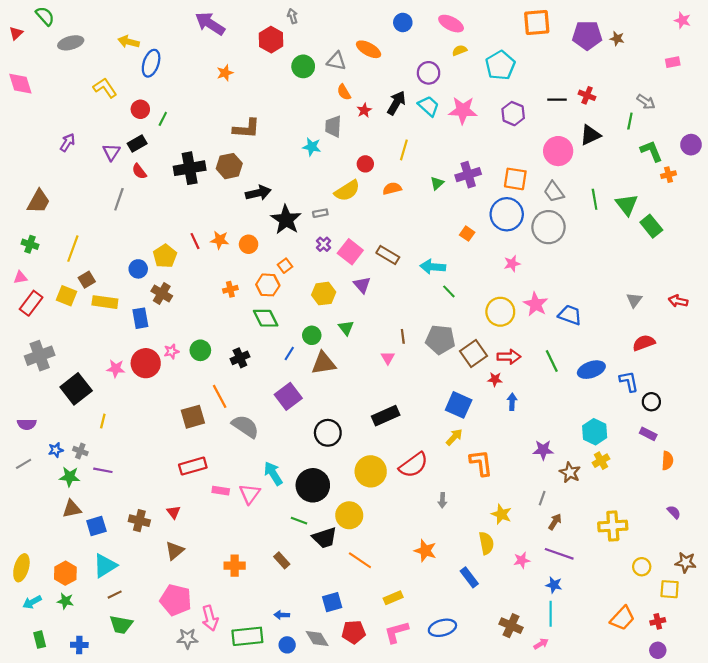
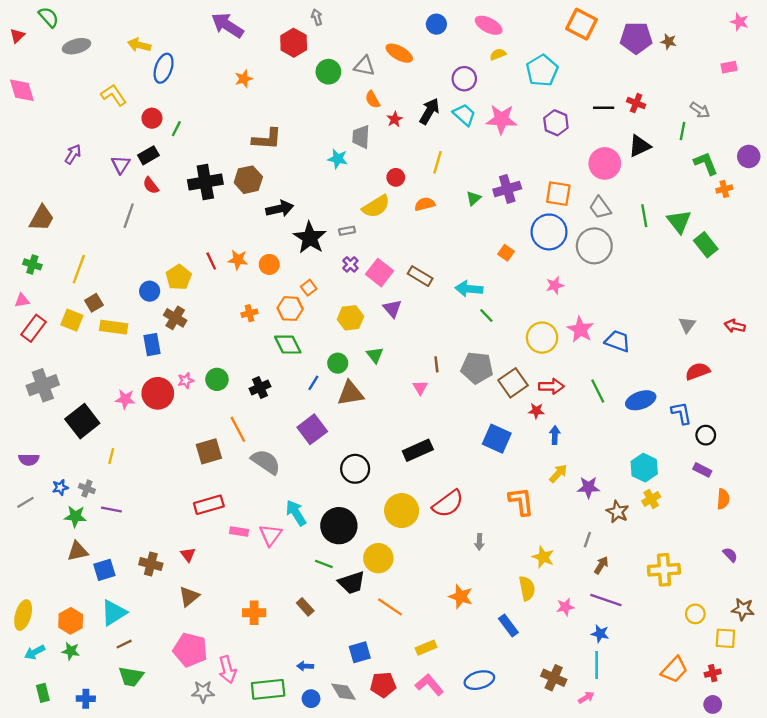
orange square: (537, 22) -> (582, 24), turned 32
yellow arrow: (454, 437) -> (558, 473), moved
pink L-shape: (396, 632) -> (429, 685), turned 65

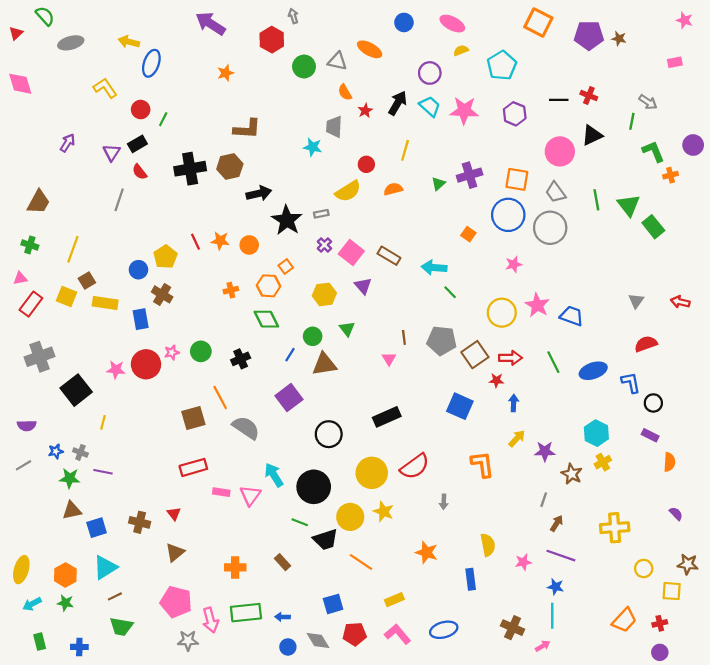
yellow star: (543, 557) -> (384, 512), moved
blue rectangle: (508, 626) -> (471, 579), turned 30
green rectangle: (268, 689) -> (246, 613), moved

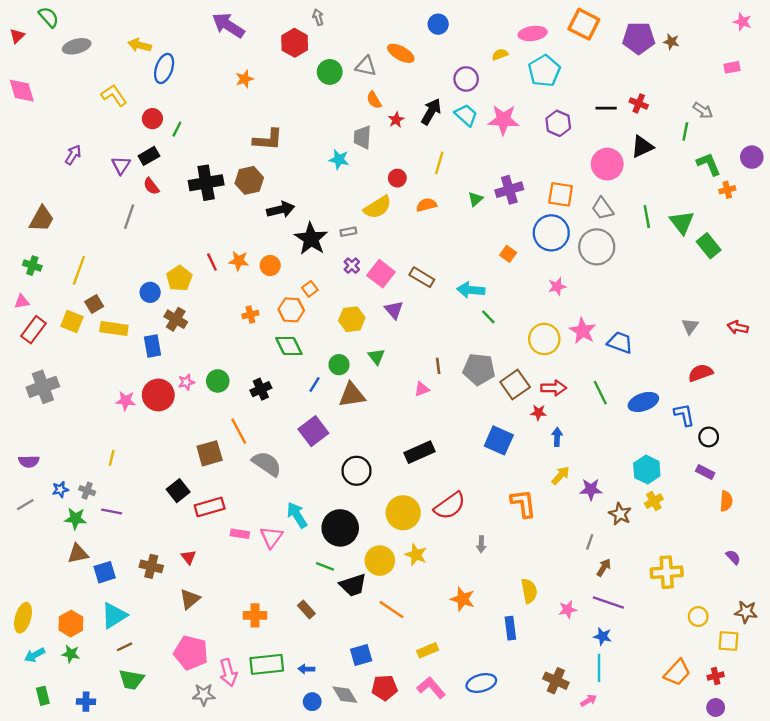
pink ellipse: (452, 24) -> (533, 33), moved, turned -35
pink triangle: (389, 359) -> (422, 389), turned 40
black square: (76, 390) -> (178, 491), moved, size x0.7

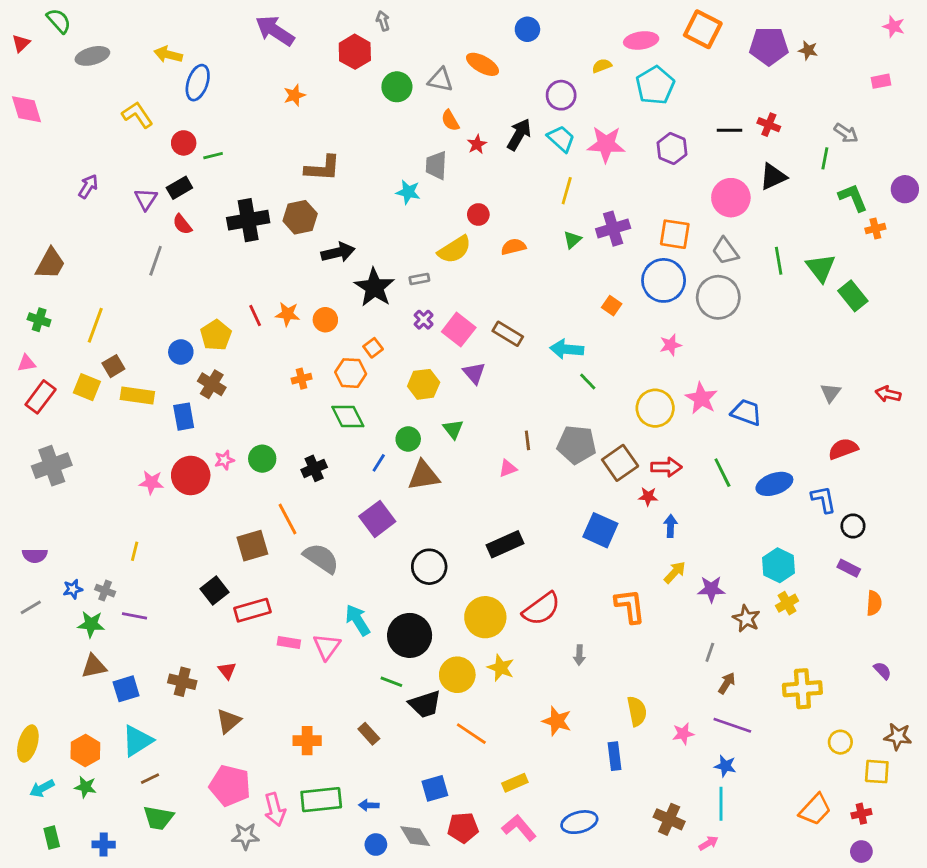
green line: (177, 129) -> (213, 156), turned 49
yellow line: (439, 163) -> (567, 191), moved

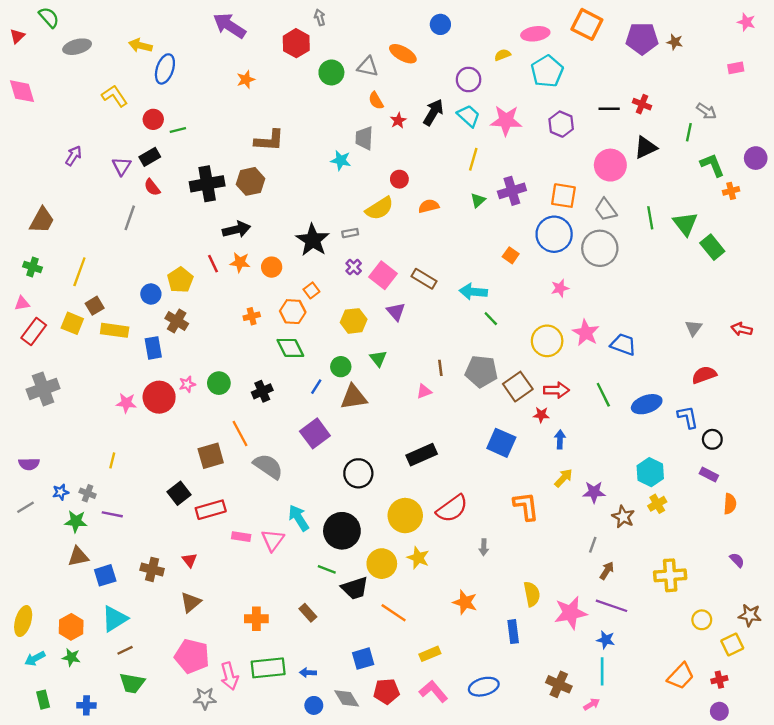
black arrow: (338, 252) -> (236, 230), moved
pink star: (683, 734) -> (571, 613), size x1.8
yellow square: (877, 772) -> (732, 644), turned -30

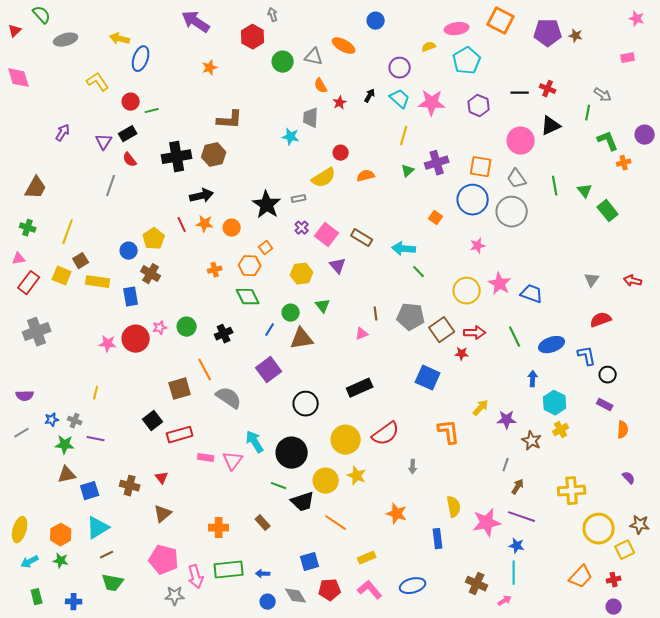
black arrow: (433, 112) -> (370, 96), size x0.6
green triangle: (685, 224) -> (585, 191), size x0.7
blue arrow: (560, 439) -> (533, 379), moved
yellow circle: (702, 620) -> (599, 529), size x1.8

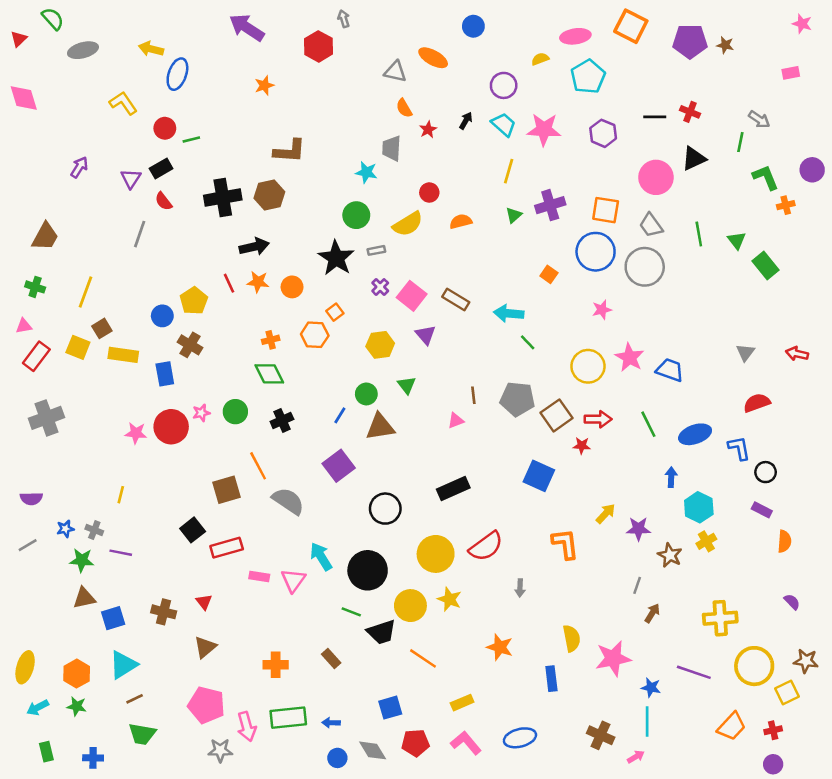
green circle: (283, 62) -> (356, 215), moved
green diamond: (248, 297) -> (269, 374), moved
purple line: (522, 517) -> (694, 672), moved

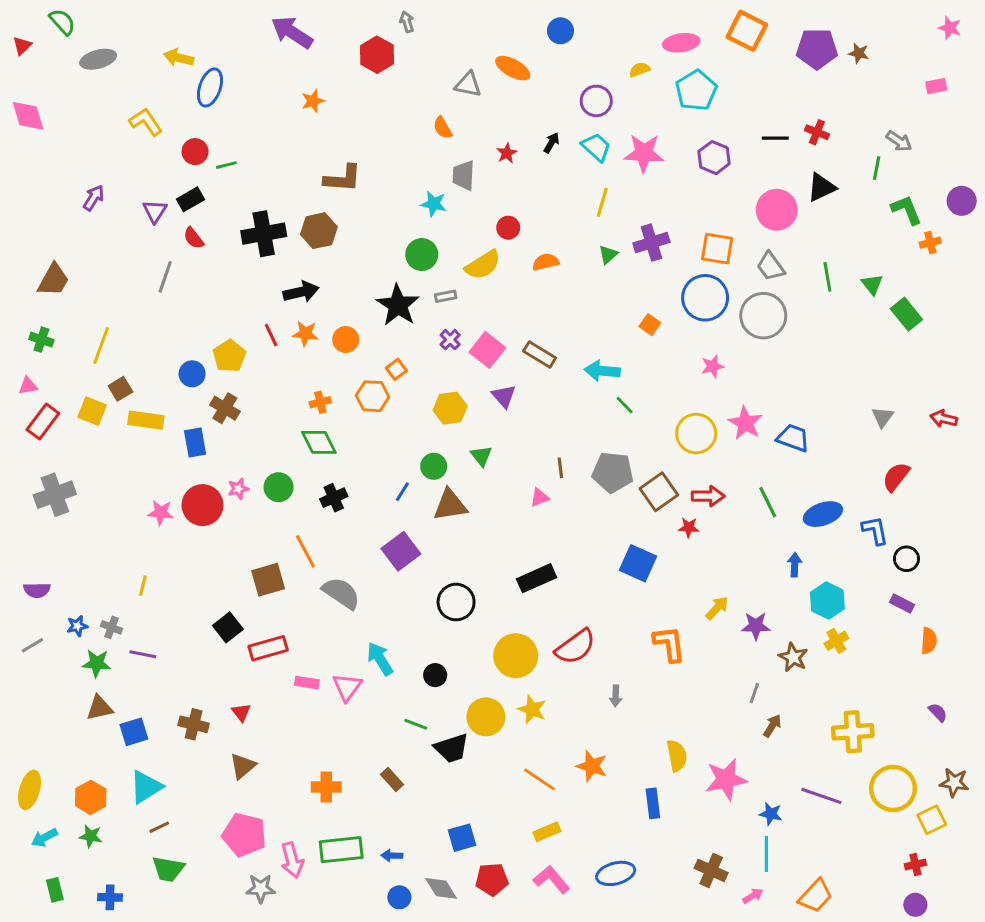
orange semicircle: (404, 108) -> (443, 128), moved
red semicircle: (757, 403) -> (896, 477), turned -32
black circle: (368, 570) -> (435, 675), size x0.5
orange line: (423, 658) -> (540, 780), moved
orange trapezoid: (732, 726) -> (815, 896), moved

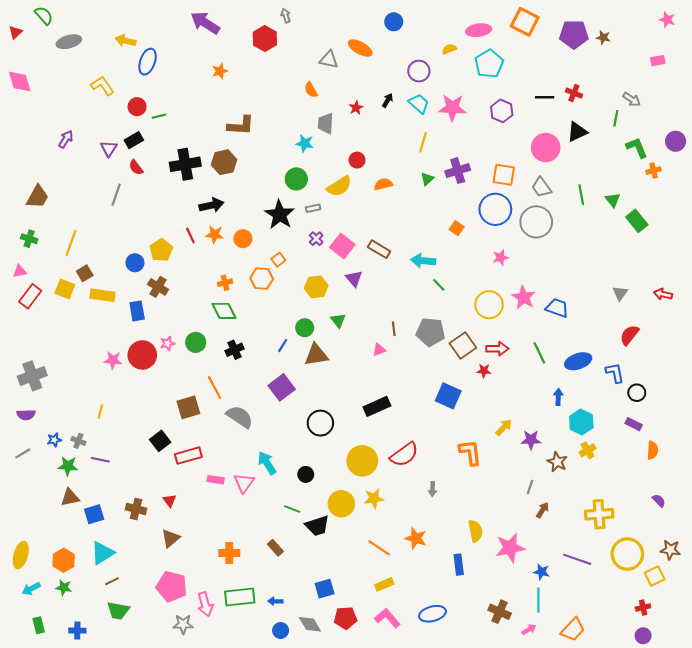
gray cross: (55, 495) -> (32, 376), moved
yellow star: (532, 709) -> (374, 499), turned -30

